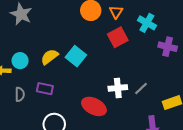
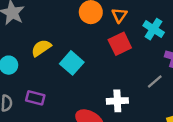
yellow semicircle: (50, 57) -> (41, 48), moved
gray line: (141, 88) -> (155, 81), moved

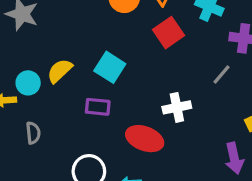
yellow semicircle: (41, 48) -> (60, 71), moved
purple rectangle: (35, 98) -> (98, 107), moved

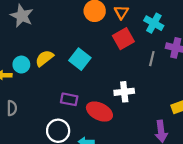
gray line: (222, 75) -> (152, 59), moved, turned -32
purple rectangle: (98, 107) -> (69, 99), moved
gray semicircle: (33, 133) -> (12, 108), moved

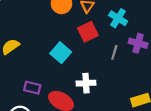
cyan square: (80, 59) -> (61, 53), moved

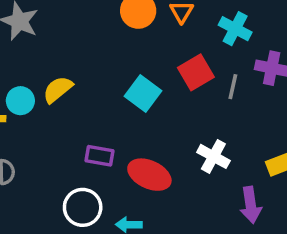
red square: (88, 32) -> (196, 72), moved
white cross: (86, 83) -> (213, 156), moved, turned 36

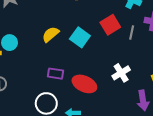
yellow semicircle: (58, 89) -> (51, 34), moved
white cross: (213, 156) -> (121, 73), turned 30

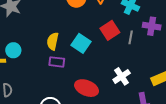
yellow semicircle: (51, 34) -> (53, 41), turned -36
purple rectangle: (56, 74) -> (57, 62), moved

